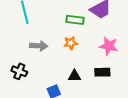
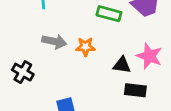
orange star: (71, 43) -> (85, 47), moved
black triangle: (74, 76) -> (122, 65), moved

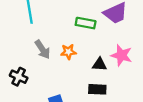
gray arrow: (54, 41) -> (42, 49), turned 48
black rectangle: (135, 90) -> (97, 89), moved

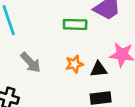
orange star: (68, 52) -> (74, 64), moved

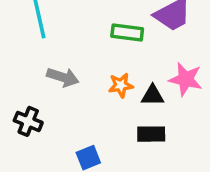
gray arrow: (31, 62) -> (63, 77), turned -35

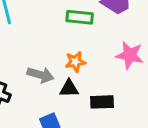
gray arrow: (63, 77) -> (41, 75), moved
black triangle: (153, 95) -> (69, 88), moved

